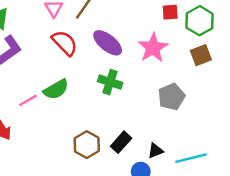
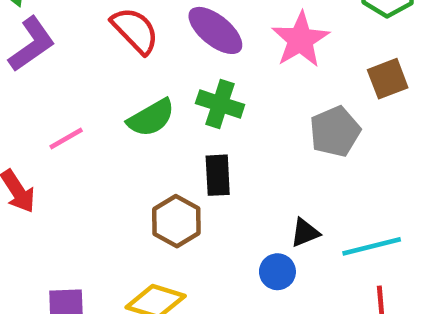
brown square: (201, 55) -> (388, 79), moved
green semicircle: (56, 89) -> (151, 118), moved
black rectangle: (121, 142) -> (218, 175), moved, turned -45

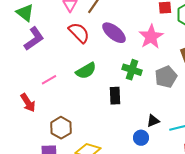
green cross: (220, 104) -> (132, 70), moved
brown hexagon: (176, 221) -> (61, 128), moved

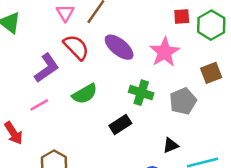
purple L-shape: (34, 39) -> (47, 68), moved
black rectangle: (115, 96) -> (120, 125), turned 60
black triangle: (153, 121) -> (171, 145), moved

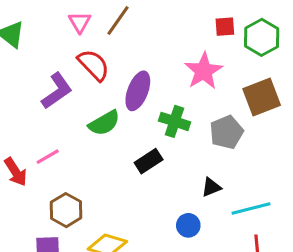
purple ellipse: (119, 47) -> (138, 91), moved, turned 72
brown square: (211, 73) -> (262, 97), size x1.4
pink line: (39, 105) -> (48, 157), moved

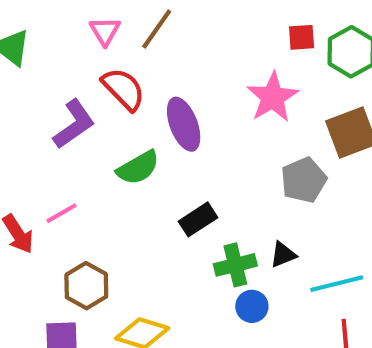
purple ellipse: (138, 91) -> (184, 124), turned -42
green cross: (175, 121) -> (235, 265), moved, turned -32

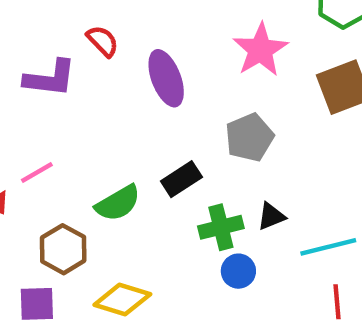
red semicircle: (124, 89) -> (103, 41), size x0.7
purple L-shape: (74, 124) -> (50, 78), turned 42
green semicircle: (138, 168) -> (118, 203), moved
gray pentagon: (304, 180) -> (249, 137), moved

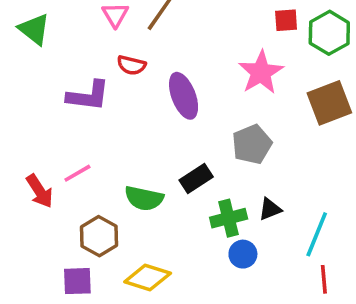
red semicircle: (103, 41) -> (131, 65), turned 148
green semicircle: (118, 203) -> (144, 198), turned 42
cyan line: (328, 247) -> (317, 234), turned -54

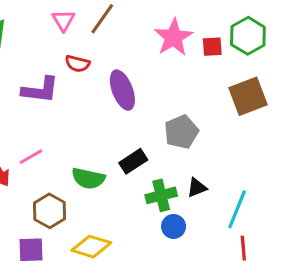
red square: (286, 20) -> (212, 47), moved
pink star: (261, 72) -> (174, 37), moved

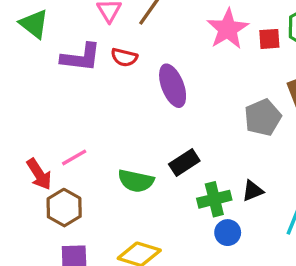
purple L-shape: (40, 90) -> (81, 57), moved
gray pentagon: (181, 132) -> (263, 117), moved
brown hexagon: (50, 211) -> (64, 208), moved

